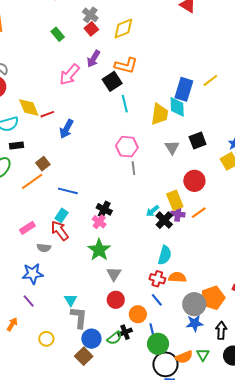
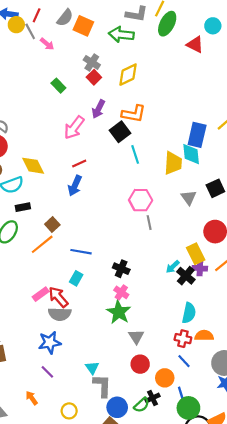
red line: (47, 114) -> (79, 163), moved
pink cross: (99, 222) -> (121, 292), moved
red arrow: (60, 231) -> (58, 297), moved
gray semicircle: (44, 248) -> (60, 314), size x1.5
orange arrow: (12, 324) -> (32, 398), turned -64

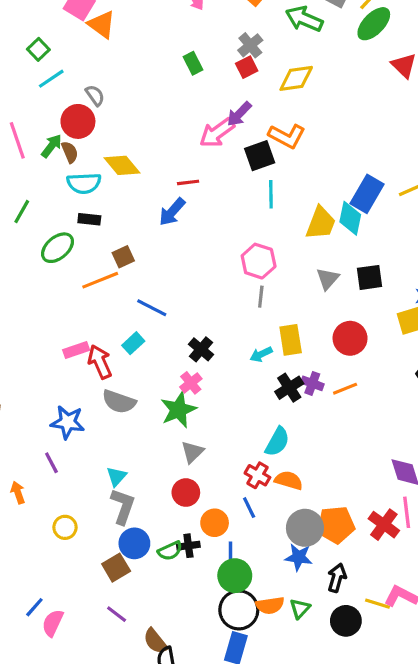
pink arrow: (74, 128) -> (217, 133), moved
yellow diamond: (33, 166) -> (122, 165), turned -30
yellow rectangle: (196, 254) -> (291, 340), moved
cyan arrow: (173, 267) -> (261, 354), moved
gray semicircle: (60, 314) -> (119, 402), moved

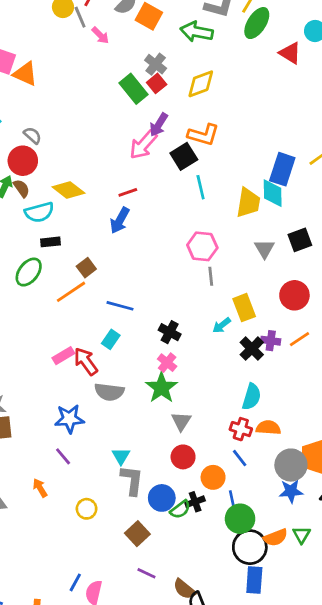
green rectangle: (193, 63) -> (133, 89), moved, size x1.5
blue circle: (134, 543) -> (162, 498), moved

